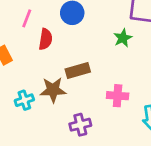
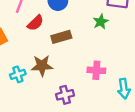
red semicircle: (45, 39) -> (35, 23), turned 36
brown rectangle: (78, 71) -> (61, 37), moved

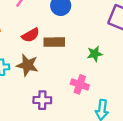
green star: (101, 22) -> (95, 54), moved
red semicircle: (35, 23) -> (31, 35), moved

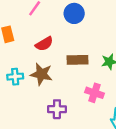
brown rectangle: (54, 42) -> (78, 60), moved

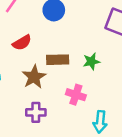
brown star: (41, 74) -> (34, 77), moved, turned 30

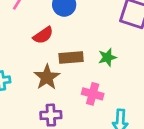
red semicircle: (22, 43) -> (43, 35), moved

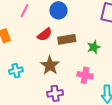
brown rectangle: (71, 57) -> (67, 39), moved

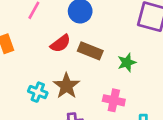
brown rectangle: (67, 39) -> (90, 51), turned 30
cyan cross: (16, 71) -> (38, 92), moved, turned 32

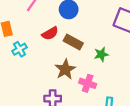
brown star: (66, 86) -> (65, 69), moved
cyan cross: (38, 92) -> (20, 49), moved, turned 32

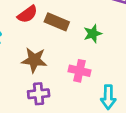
brown star: (65, 69) -> (34, 60), moved, turned -30

